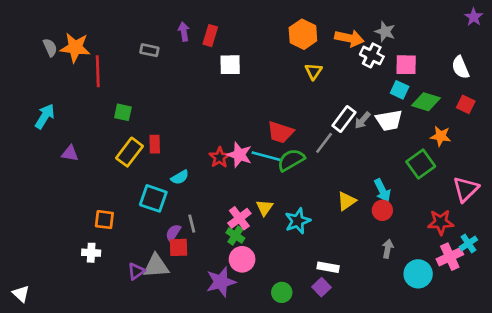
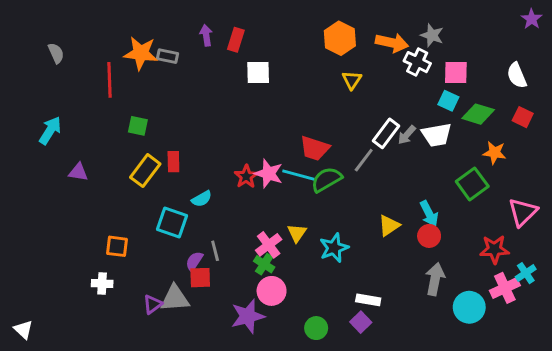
orange star: (75, 47) -> (141, 53), moved
gray arrow: (388, 249) -> (435, 279), size x1.5

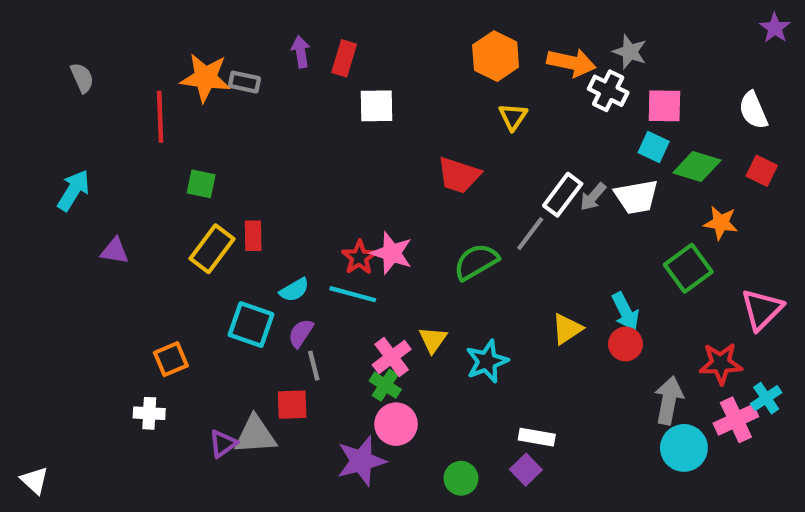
red trapezoid: (315, 148) -> (459, 175), moved
cyan line: (298, 175) -> (353, 294), moved
orange square: (117, 246) -> (171, 359), turned -30
purple semicircle: (194, 261) -> (301, 333), moved
gray arrow: (435, 279) -> (669, 400), moved

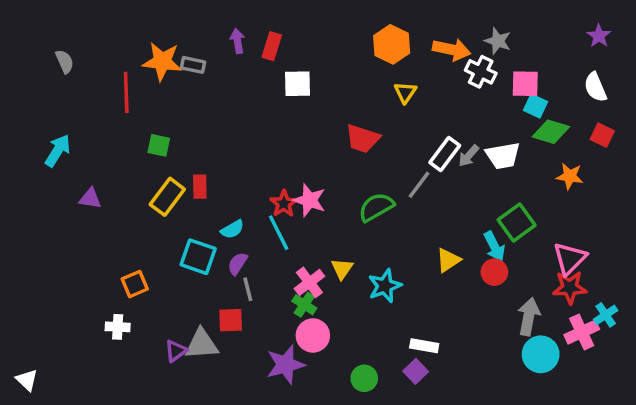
purple star: (775, 28) -> (599, 36), moved
cyan square: (654, 147) -> (535, 106), moved
green square: (688, 268) -> (517, 222), moved
cyan line: (353, 294) -> (279, 233), turned 48
pink triangle: (762, 309) -> (570, 258), moved

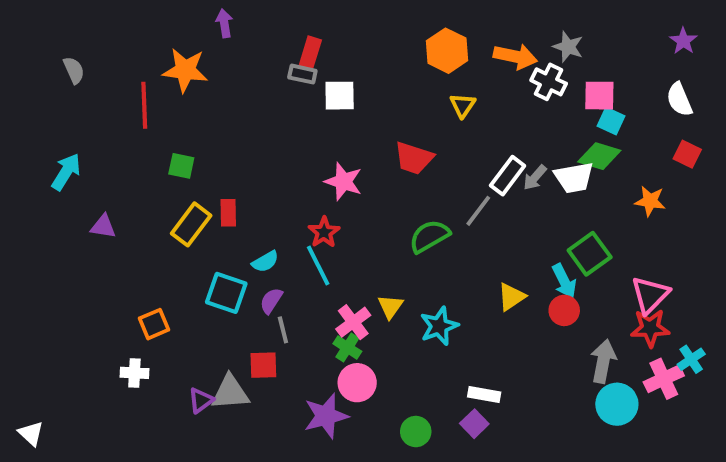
purple arrow: (238, 41) -> (224, 23), moved
gray rectangle: (193, 65) -> (302, 74), moved
green diamond: (551, 132) -> (599, 156), moved
pink star: (309, 200) -> (343, 182), moved

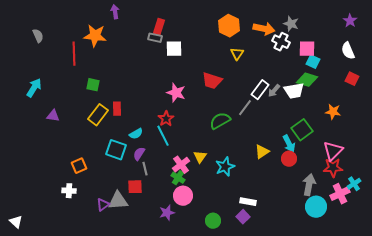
orange star: (650, 201) -> (333, 112), moved
purple star: (326, 416) -> (167, 213), size x0.7

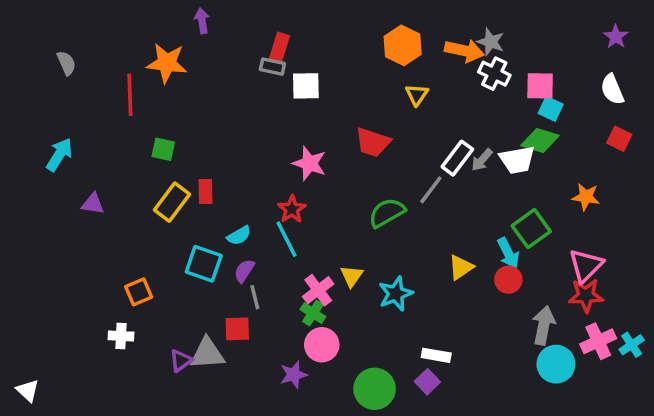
gray star: (291, 24) -> (491, 42), moved
cyan cross: (354, 184) -> (632, 345), moved
green circle: (213, 221) -> (375, 389), size x1.5

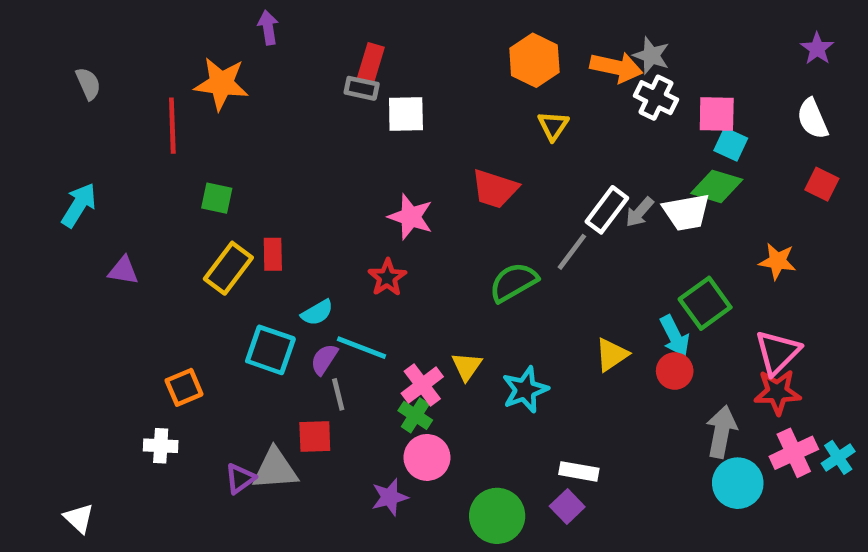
cyan line: (286, 239) -> (362, 348), moved, turned -42
white triangle: (28, 391) -> (79, 518), moved

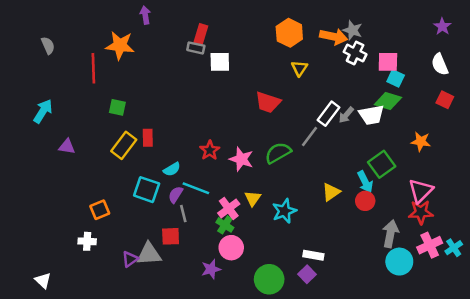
pink star: (411, 217) -> (241, 159), moved

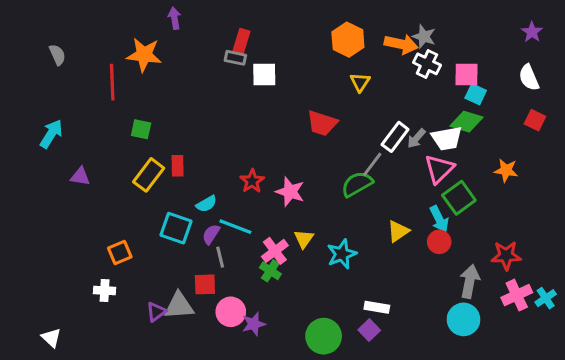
green semicircle: (278, 153) -> (357, 184), moved
pink triangle: (421, 191) -> (439, 169), moved
pink circle: (231, 248) -> (231, 312), moved
cyan circle: (399, 262) -> (463, 319), moved

